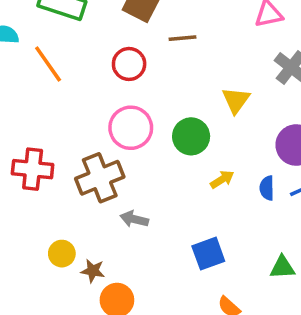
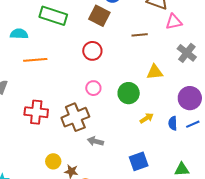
brown line: (182, 38) -> (140, 35), moved
orange line: (48, 64) -> (35, 60), moved, turned -60
yellow triangle: (236, 100) -> (155, 72), turned 48
pink circle: (131, 128) -> (93, 88), size x0.6

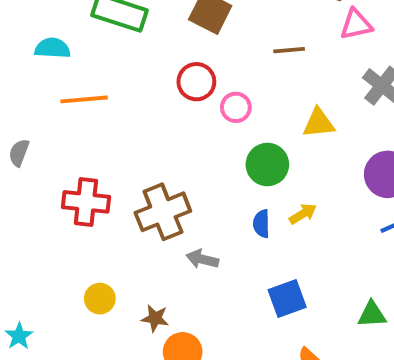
pink circle: (93, 88) -> (236, 107), moved
blue semicircle: (173, 123) -> (261, 224), moved
yellow circle: (53, 161) -> (100, 299), moved

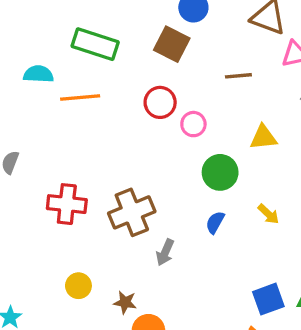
orange line: (84, 99) -> (80, 97), moved
yellow arrow: (303, 214) -> (268, 214), moved, turned 75
blue semicircle: (261, 224) -> (215, 222), turned 30
gray arrow: (202, 259) -> (165, 252), turned -80
blue square: (287, 299) -> (268, 299), moved

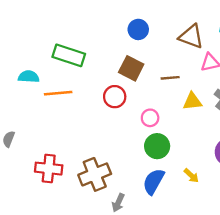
brown square: (172, 44) -> (131, 68), moved
pink circle: (193, 124) -> (150, 118), moved
yellow triangle: (263, 137) -> (192, 101), moved
blue semicircle: (215, 222) -> (154, 181), size x1.6

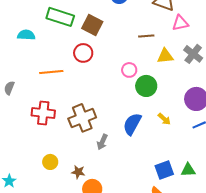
brown square: (131, 68) -> (92, 25), moved
orange line: (58, 93) -> (51, 72), moved
red circle: (115, 97) -> (83, 53), moved
green circle: (157, 146) -> (146, 86), moved

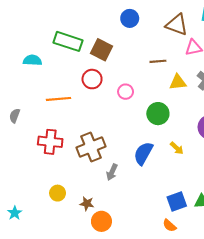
pink circle: (129, 70) -> (126, 92), moved

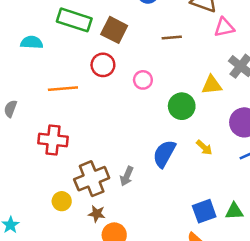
brown line: (158, 61) -> (172, 37), moved
yellow triangle: (178, 82) -> (212, 85), moved
brown cross: (91, 147) -> (92, 179), moved

